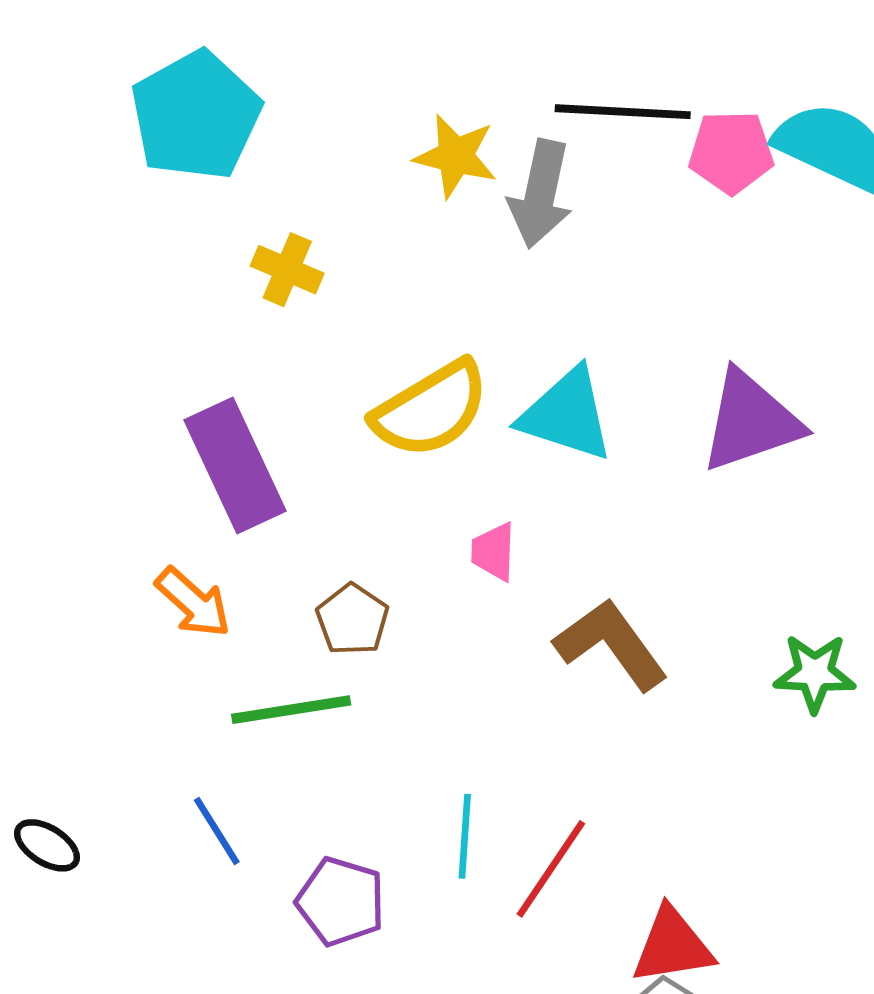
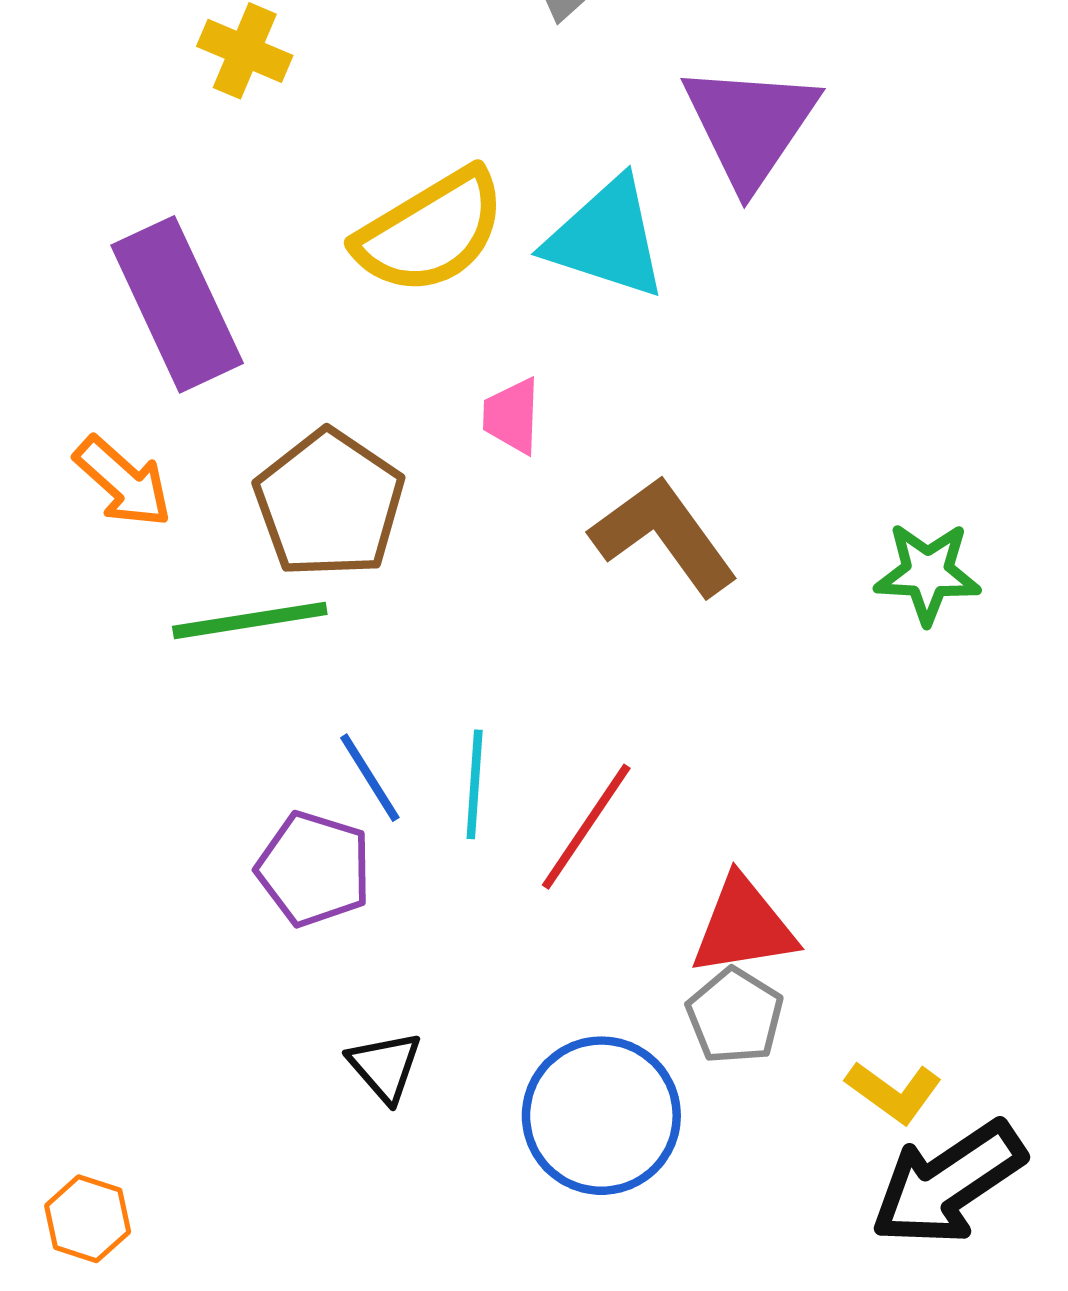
purple triangle: (751, 421) -> (750, 125), moved, turned -37
brown pentagon: (352, 620) -> (329, 504), size x1.6
blue line: (217, 831) -> (370, 778), moved

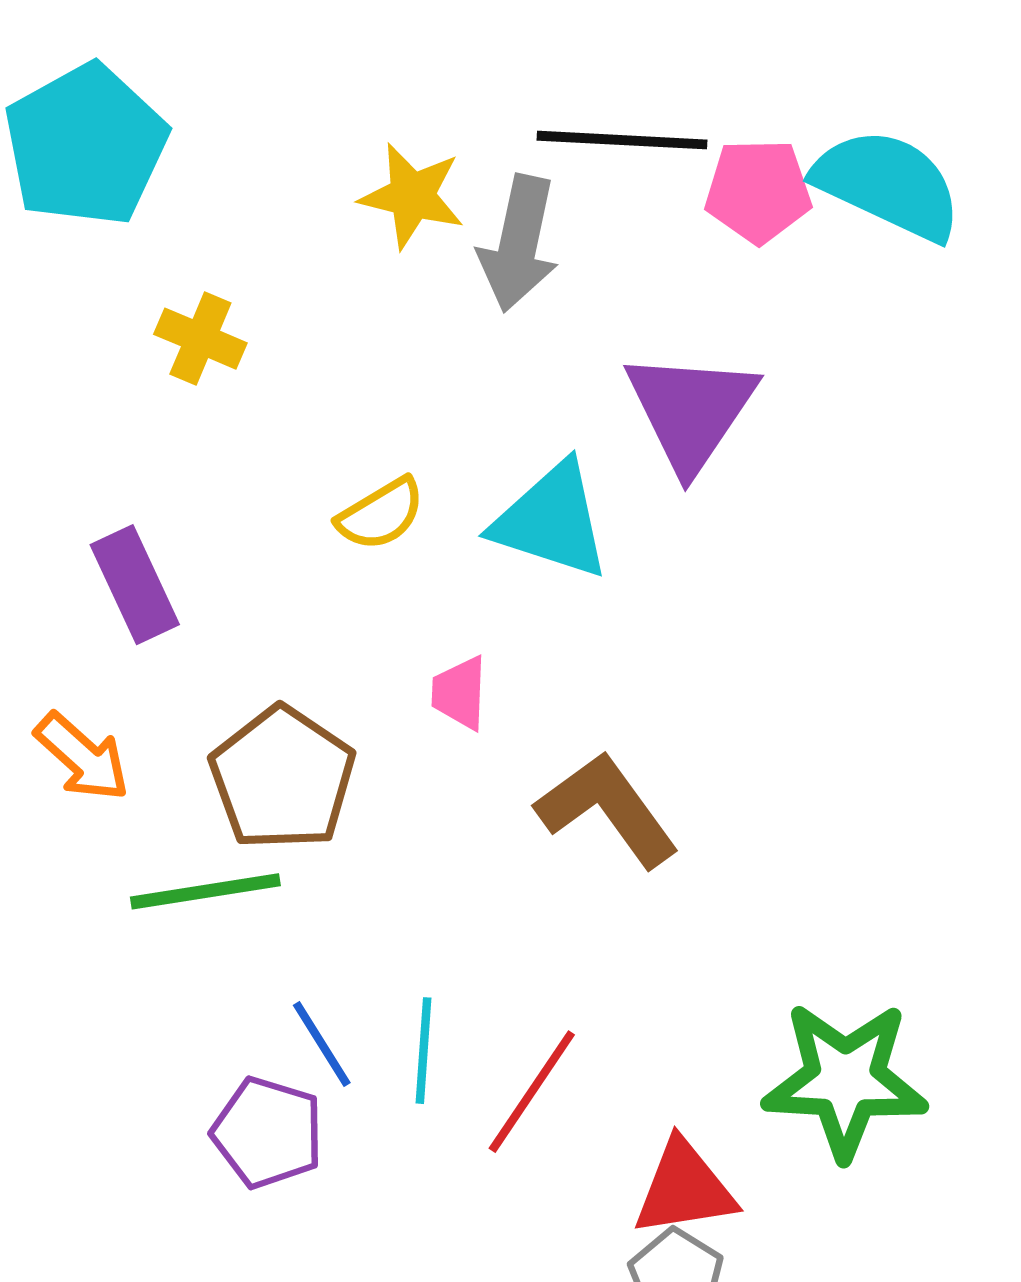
yellow semicircle: (431, 232) -> (381, 514), size x0.6
purple rectangle: (177, 304) -> (135, 585), size x0.7
green star: (928, 573) -> (845, 1080), moved, size x1.6

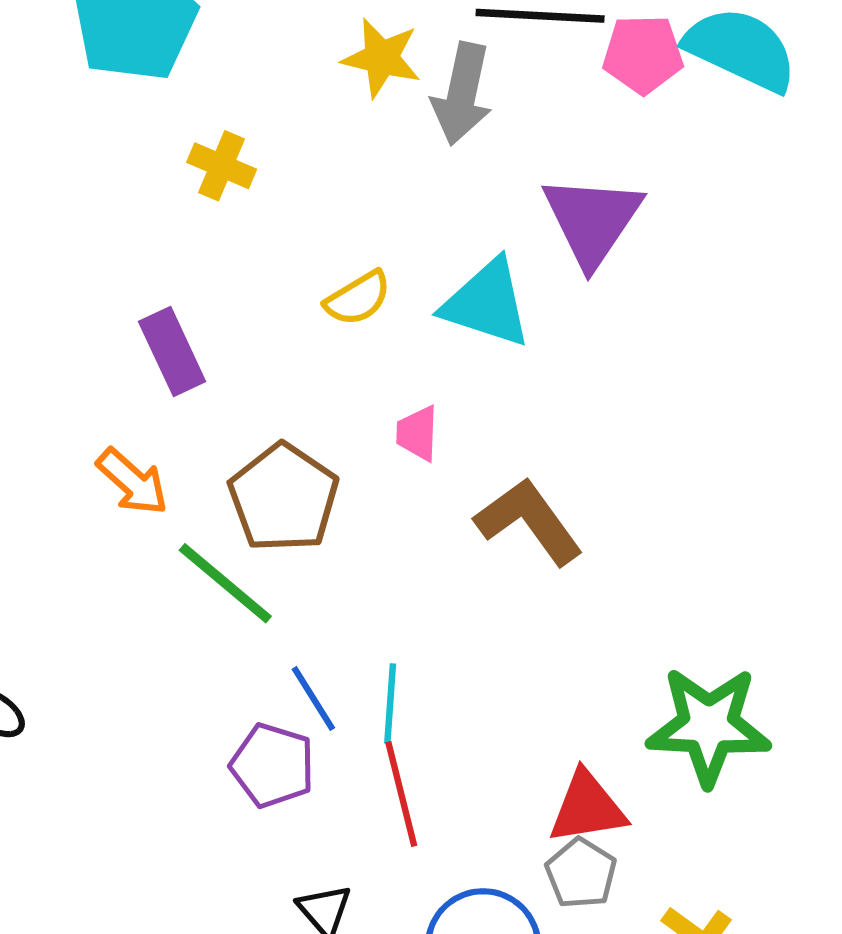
green line: (205, 891) -> (225, 583), turned 49
red line: (532, 1092) -> (401, 794), moved, turned -48

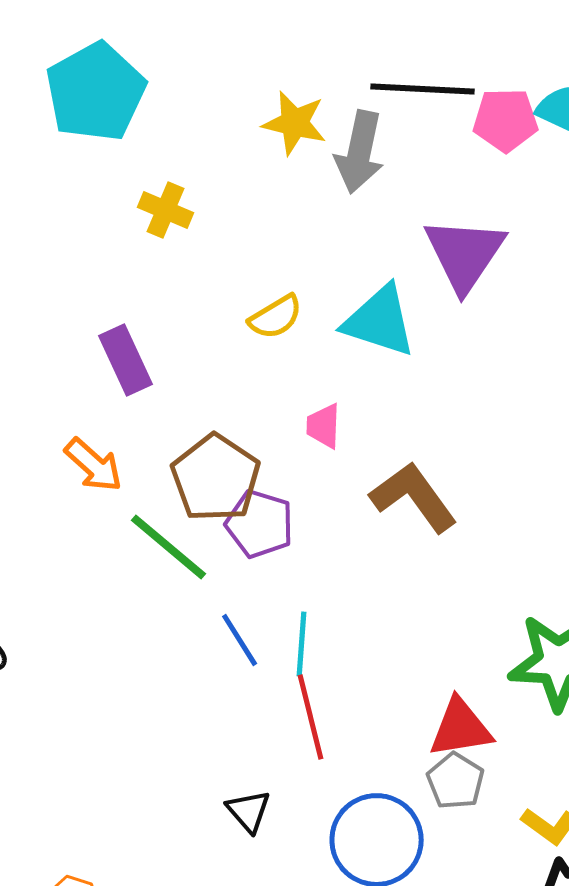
purple pentagon: (272, 765) -> (260, 524), moved

